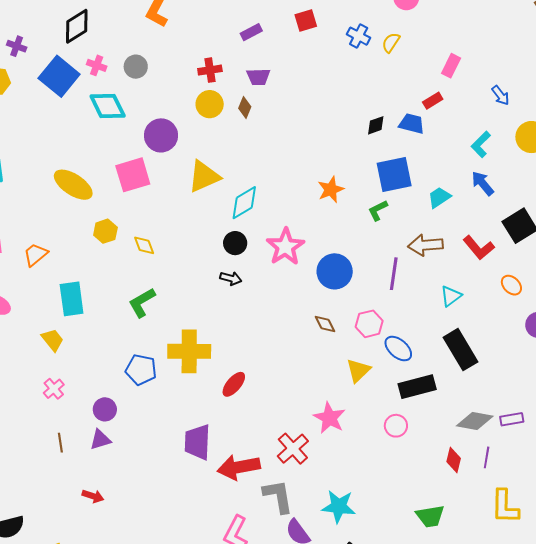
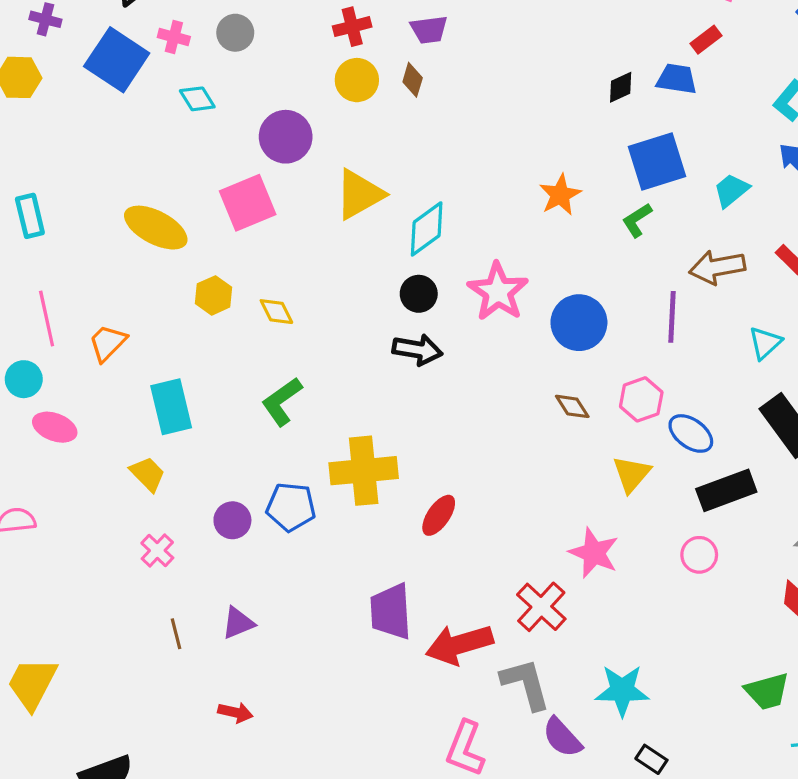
cyan diamond: (108, 106) -> (197, 99), size x0.6
black arrow: (231, 278) -> (417, 350), size x1.4
purple circle: (105, 409) -> (232, 520), moved

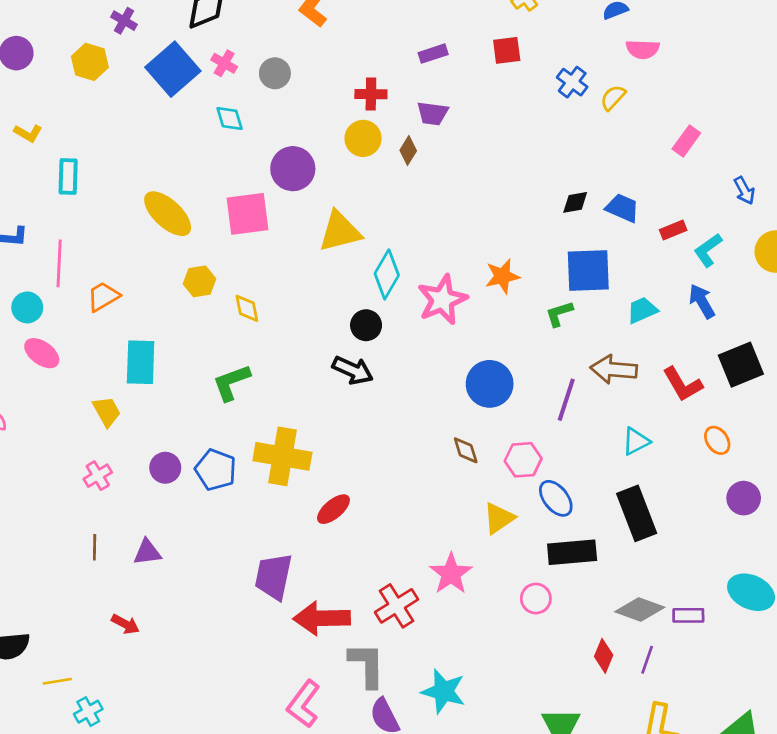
red rectangle: (706, 40) -> (673, 230), moved
cyan diamond: (427, 229) -> (387, 274), turned -39
pink star: (498, 292) -> (442, 300), moved

